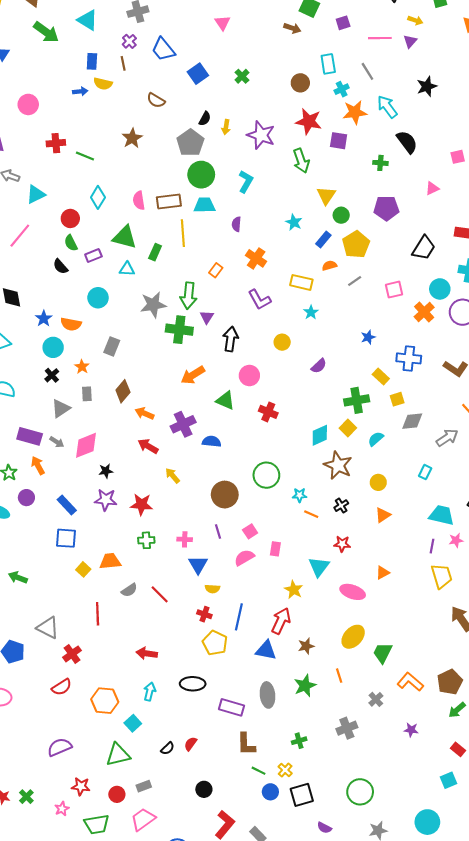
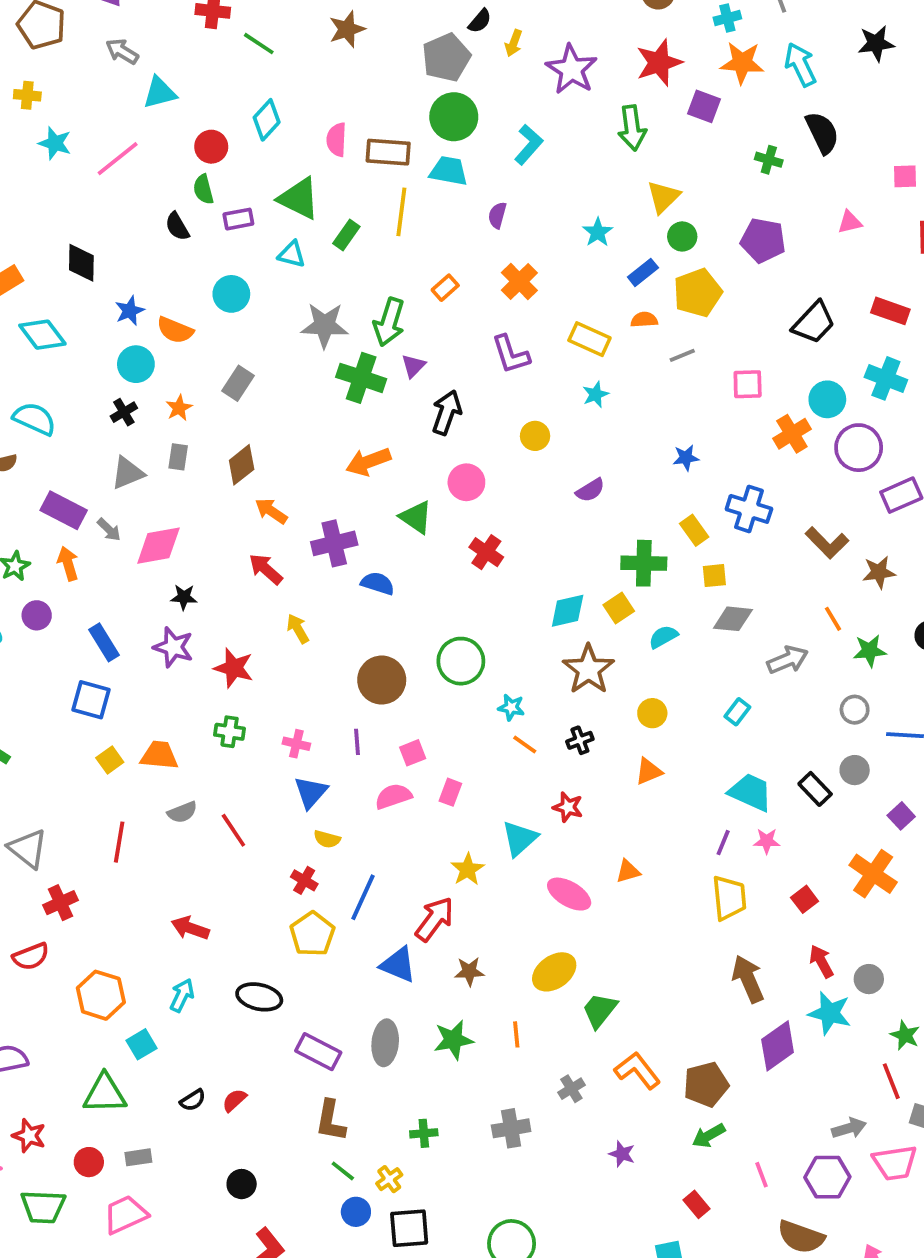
red star: (309, 121) -> (659, 63), turned 30

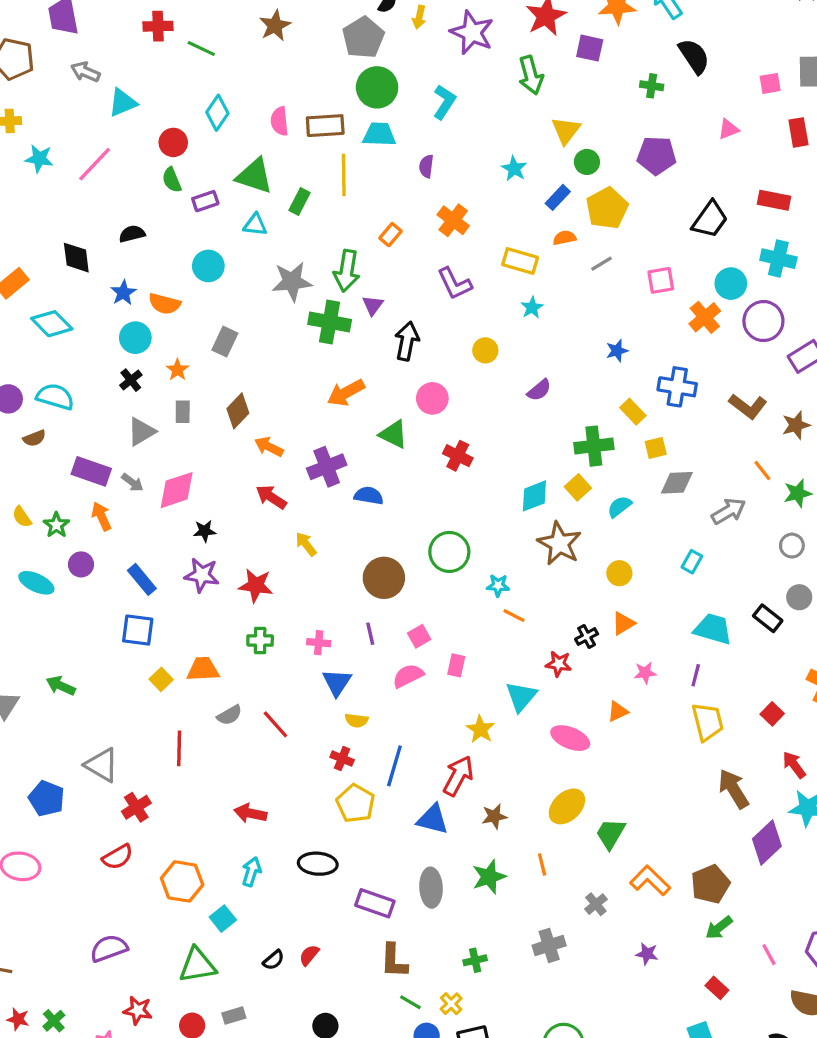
black semicircle: (177, 227) -> (132, 234), moved, turned 115
black cross: (580, 740) -> (587, 636), moved
pink star: (767, 841) -> (645, 673), moved

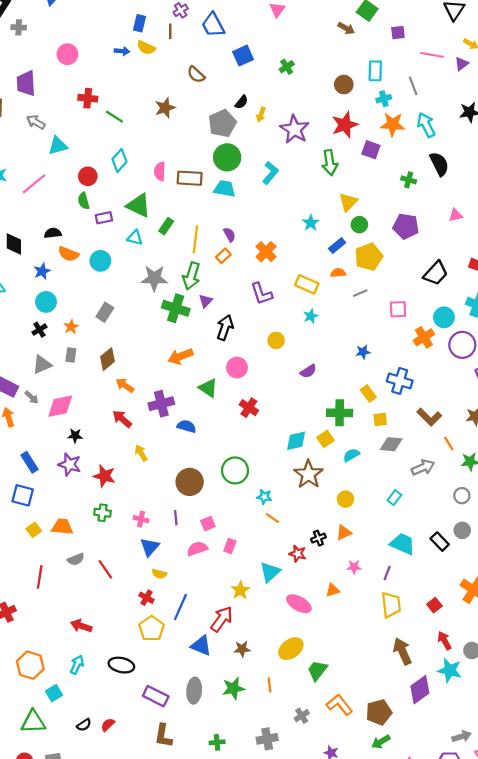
purple semicircle: (426, 166) -> (229, 235), moved, turned 136
yellow line: (344, 175) -> (195, 239), moved
orange semicircle: (165, 304) -> (68, 254), moved
brown L-shape: (748, 406) -> (429, 417), moved

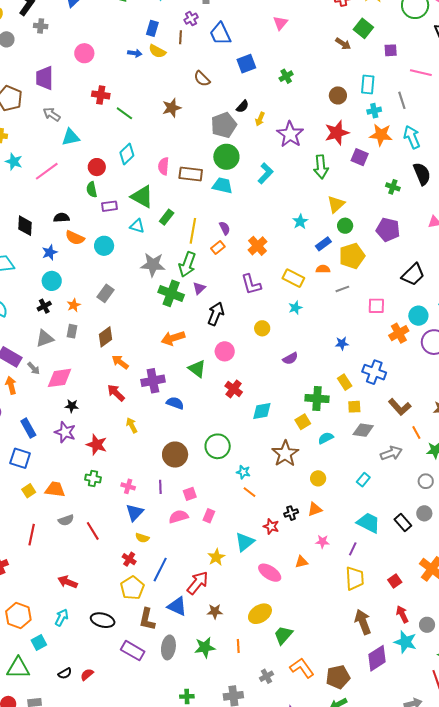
cyan diamond: (296, 441) -> (262, 411), moved
brown L-shape: (163, 736) -> (147, 619), moved

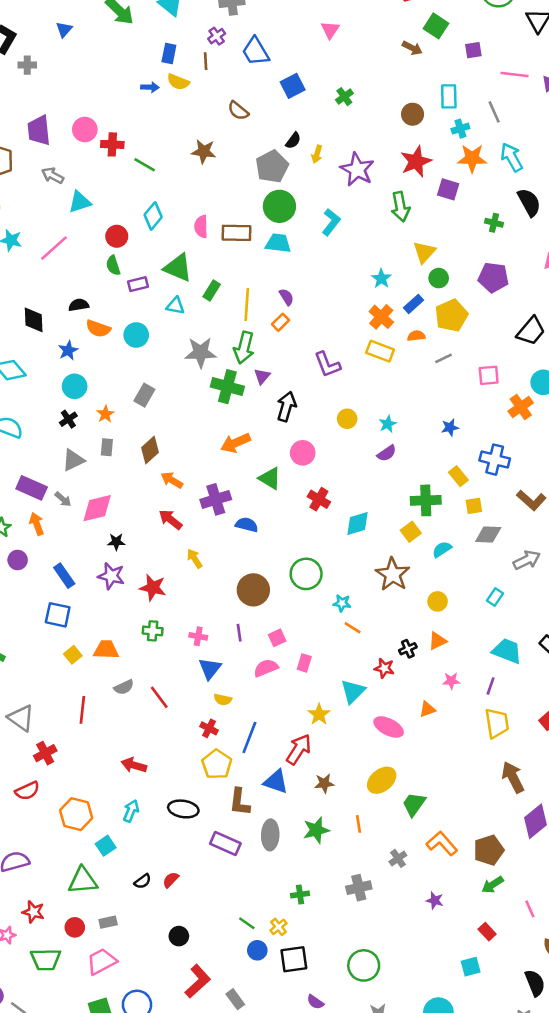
pink circle: (84, 53) -> (85, 130), moved
brown star: (172, 108) -> (204, 151), turned 30
orange cross: (257, 246) -> (381, 317), moved
cyan star: (295, 308) -> (388, 424), moved

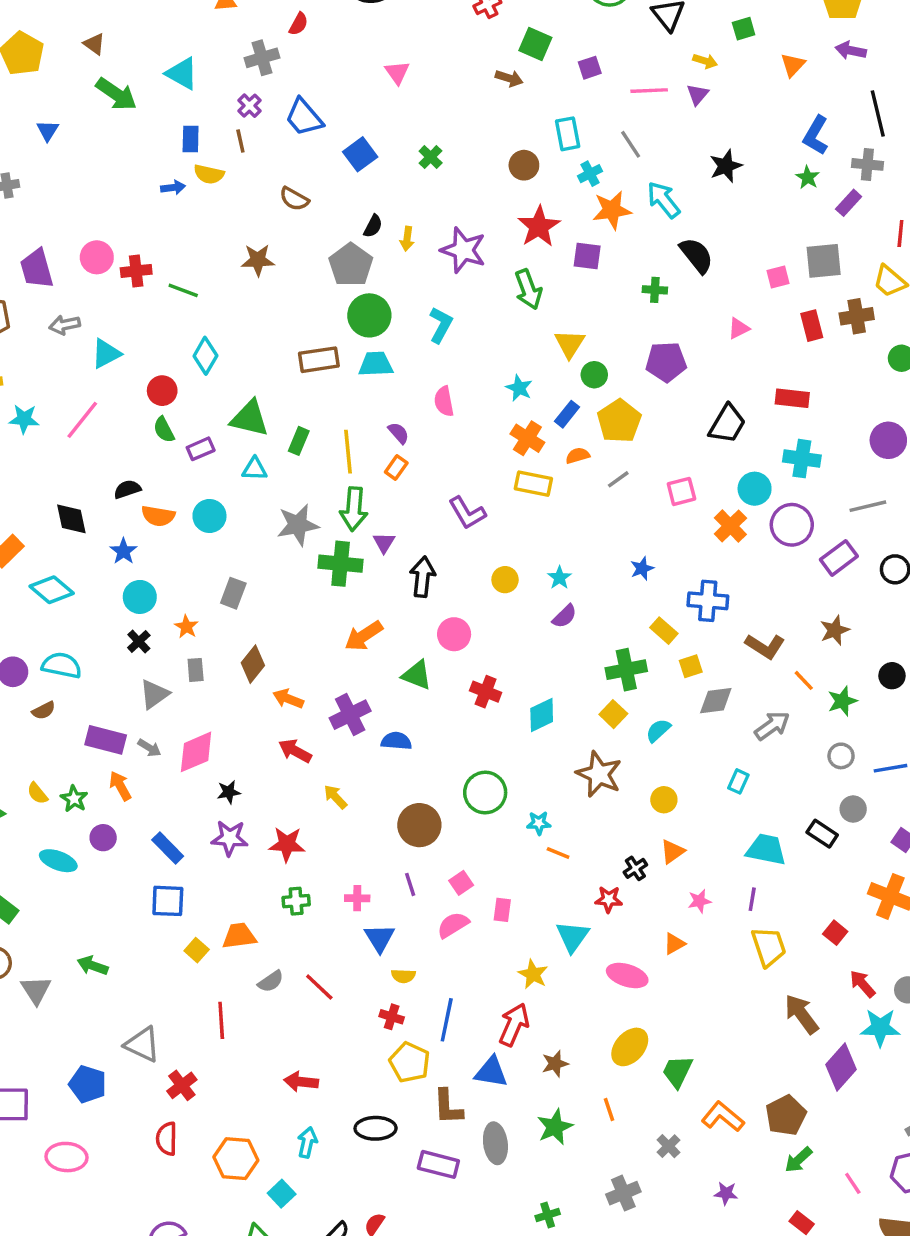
gray arrow: (53, 175) -> (65, 325), turned -30
pink semicircle: (201, 226) -> (444, 401), moved
red semicircle: (27, 791) -> (167, 1139), turned 125

